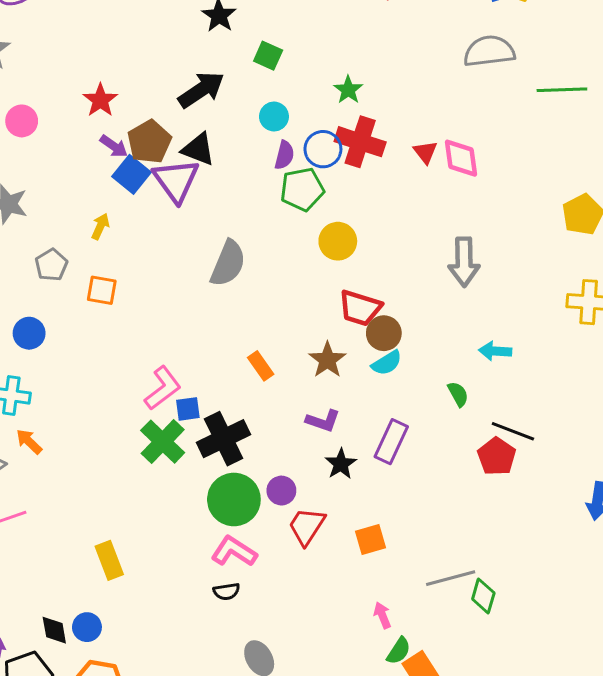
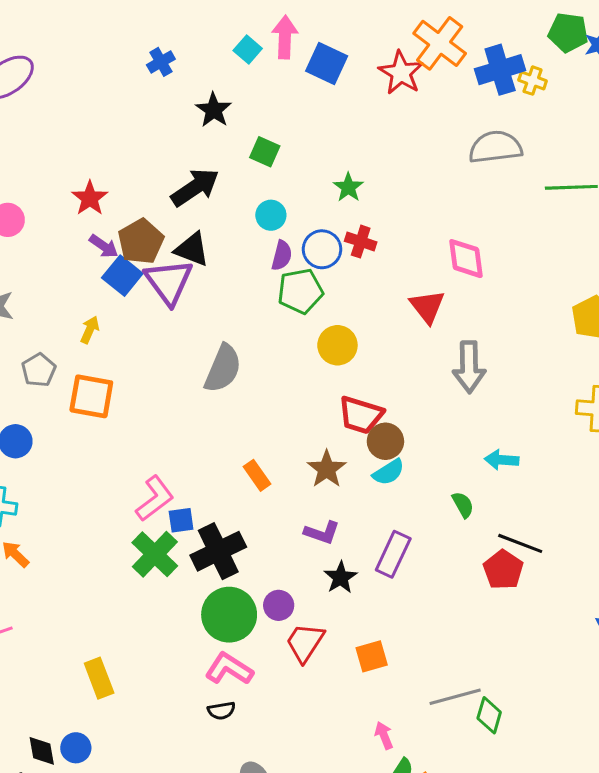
red cross: (360, 142) -> (361, 242), size x0.6
red triangle: (425, 152) -> (427, 307), moved, size x1.4
orange square: (102, 290) -> (91, 396), size x1.4

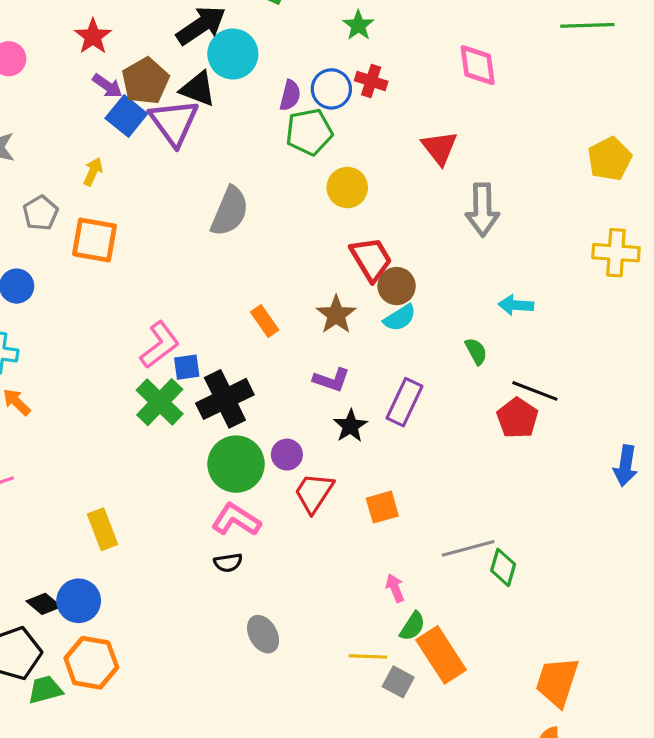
cyan circle: (271, 215) -> (233, 54), moved, size x1.6
pink diamond: (466, 259) -> (478, 65), moved
red trapezoid: (361, 415) -> (371, 259), turned -138
blue circle: (76, 748) -> (79, 601), size x1.4
black diamond: (42, 751) -> (44, 604), turned -40

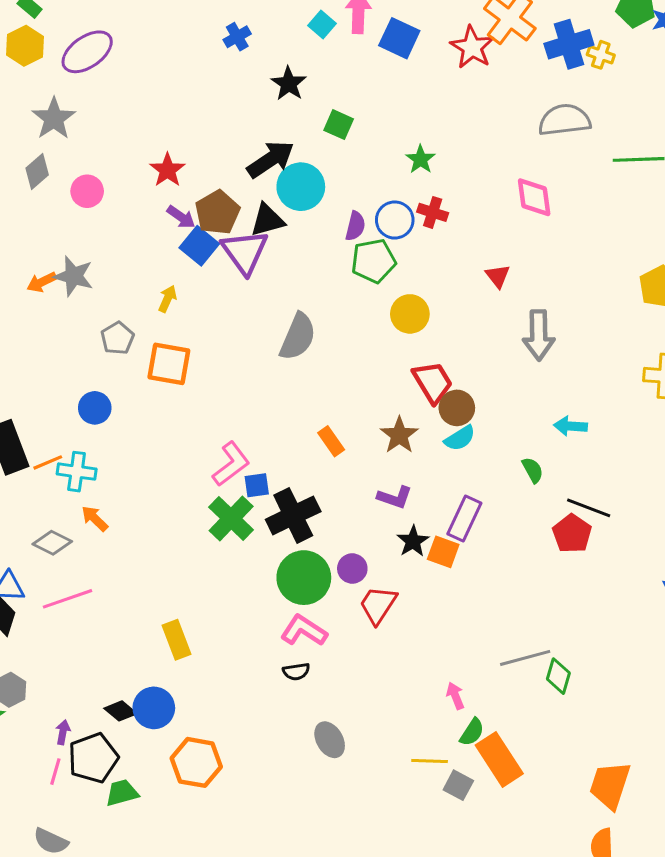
black triangle: (198, 89) -> (267, 220), turned -36
red triangle: (439, 148) -> (498, 276), size x0.7
orange square: (382, 507) -> (443, 552), moved, turned 36
orange hexagon: (91, 663) -> (196, 762), moved

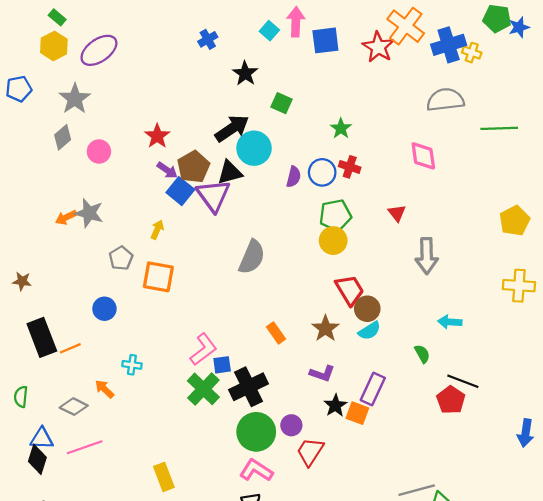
blue square: (399, 38) -> (325, 40), turned -32
green pentagon: (374, 261) -> (335, 215), moved
cyan cross: (77, 472) -> (132, 365), moved, size x0.7

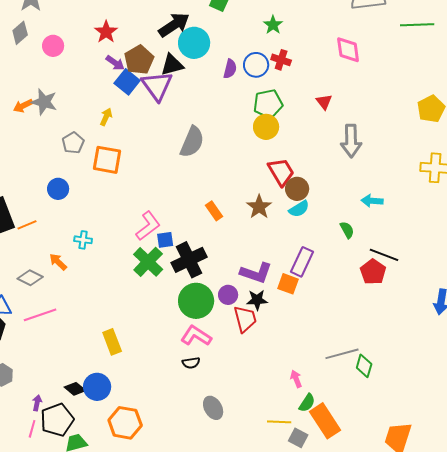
purple L-shape: (322, 374) -> (256, 273), moved, size x1.4
black star: (335, 405) -> (257, 300), moved, turned 30
red trapezoid: (310, 452) -> (245, 319), turned 132

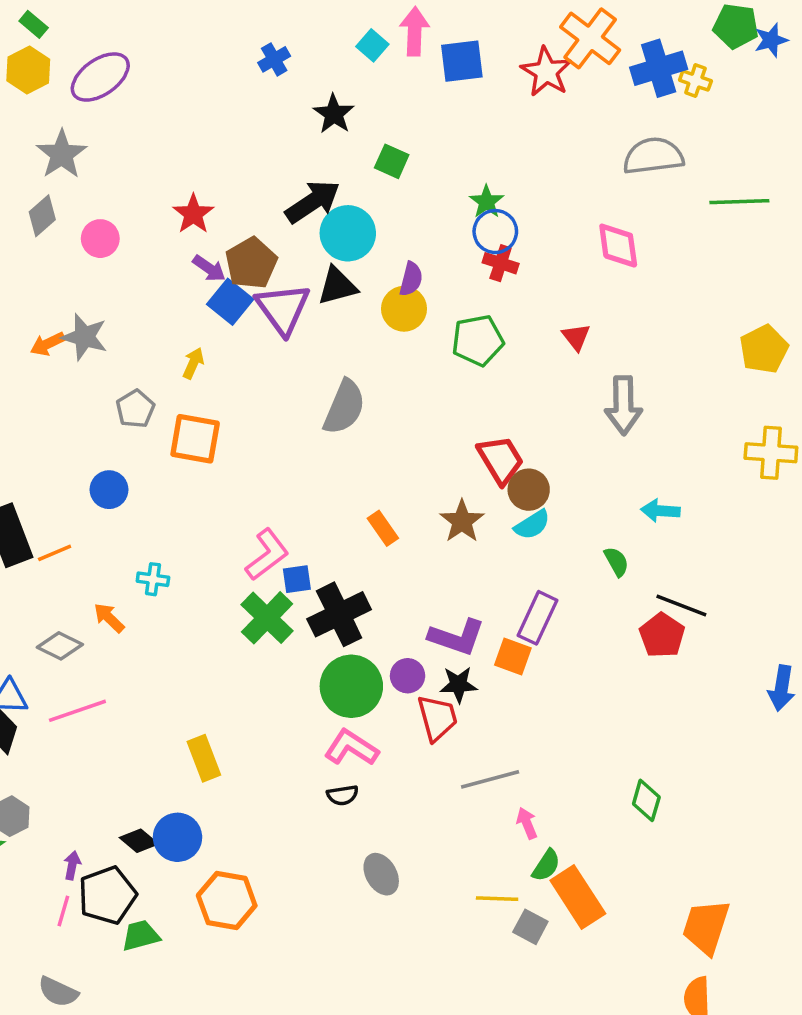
black triangle: (172, 65) -> (337, 286), moved
blue circle: (256, 65) -> (495, 232), moved
yellow circle: (266, 127) -> (404, 309), moved
gray line: (342, 354) -> (490, 779), moved

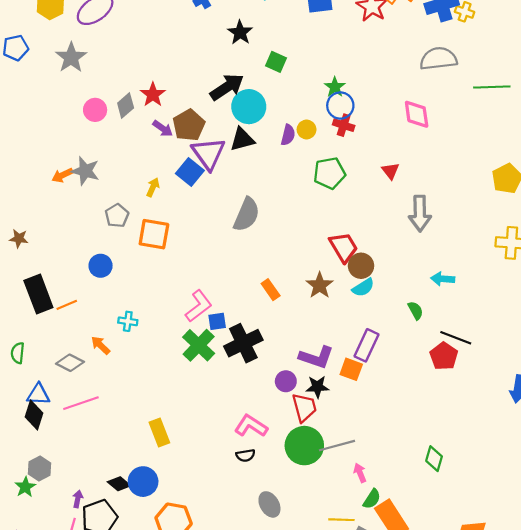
gray diamond: (42, 216) -> (126, 106), moved
blue square: (230, 302) -> (190, 172), moved
yellow circle: (404, 309) -> (307, 130), moved, size x0.7
green circle: (351, 686) -> (304, 446), moved

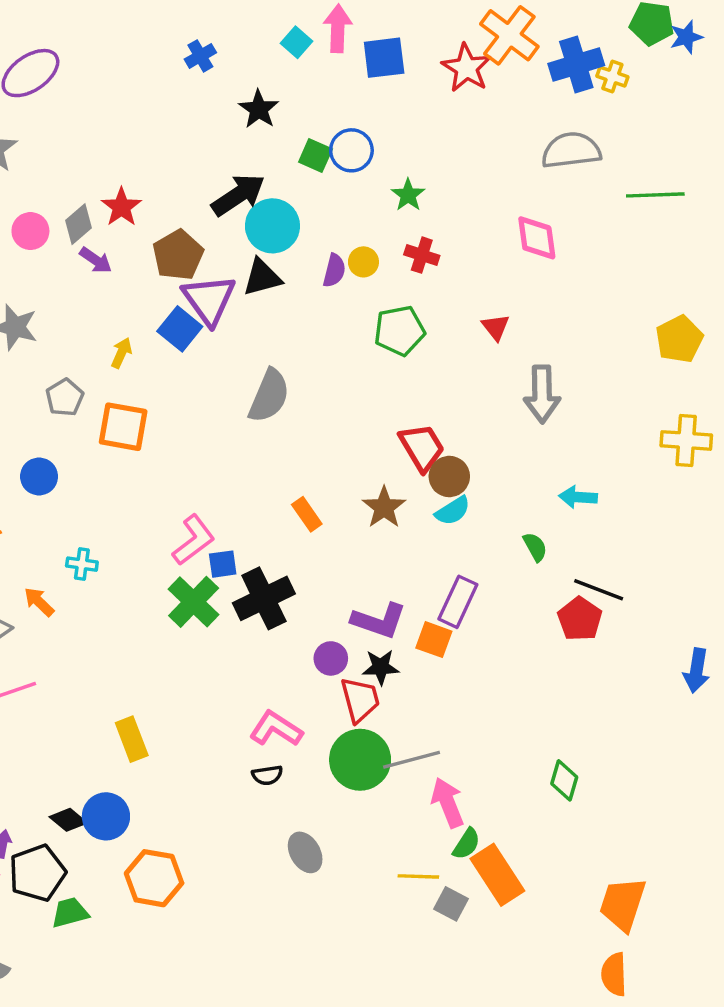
blue circle: (340, 106) -> (351, 150), moved
purple arrow: (163, 128) -> (96, 260), moved
pink arrow: (360, 473) -> (448, 803), size x1.6

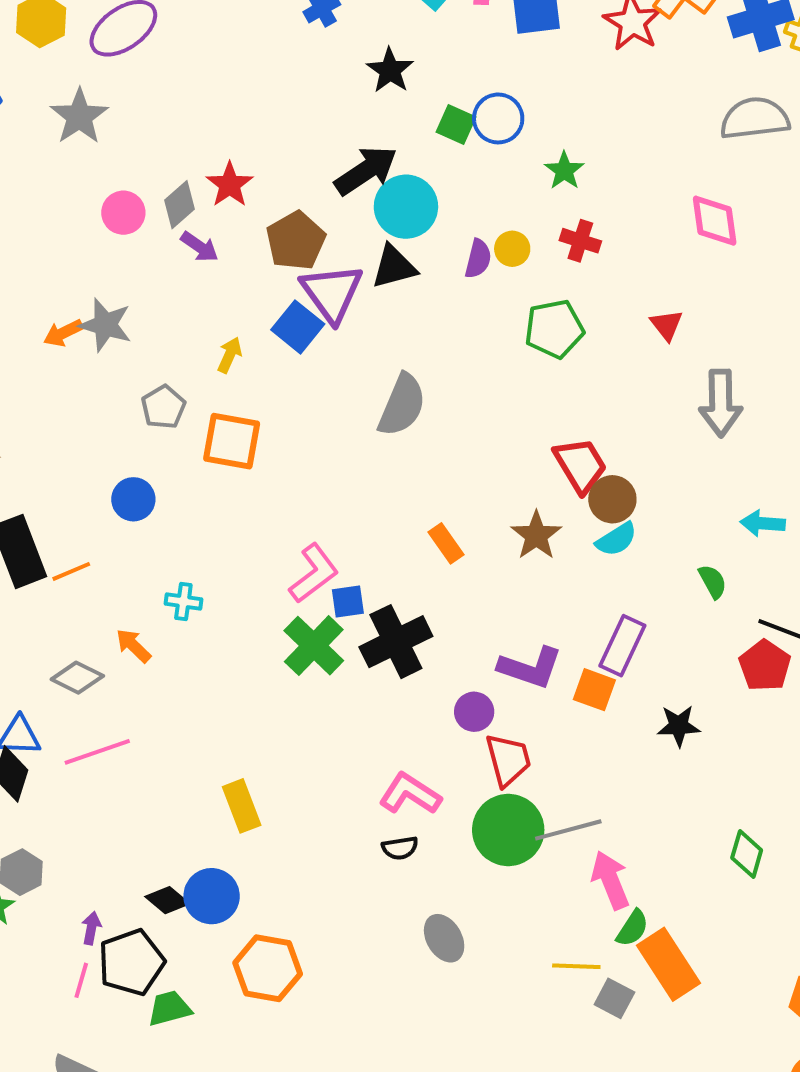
black star: (381, 667) -> (679, 726), moved

